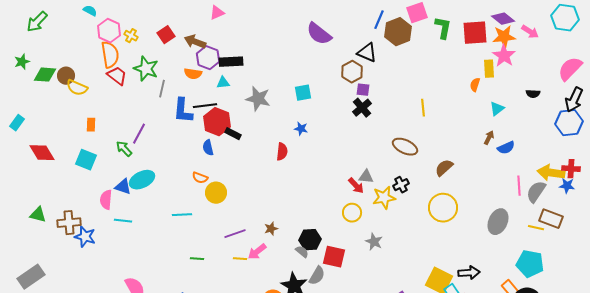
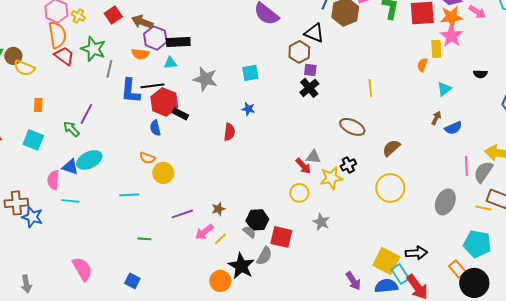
yellow line: (240, 259) -> (220, 239), moved, turned -48

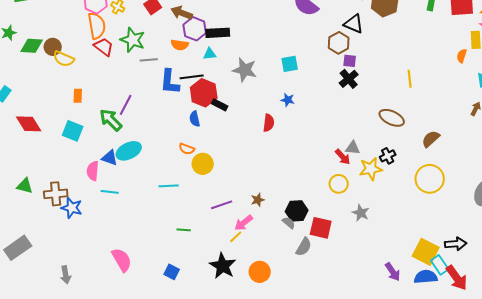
gray line: (109, 69) -> (149, 60), turned 72
green arrow: (71, 129) -> (111, 120), size x1.4
yellow line: (220, 239) -> (236, 237), moved
black star: (241, 266) -> (223, 266), moved

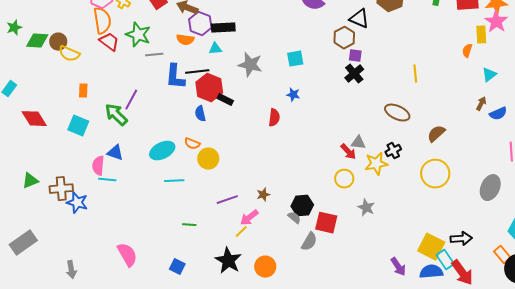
cyan ellipse: (129, 151) -> (162, 151), moved
green triangle: (25, 186) -> (30, 181), turned -36
cyan line: (110, 192) -> (107, 180), moved

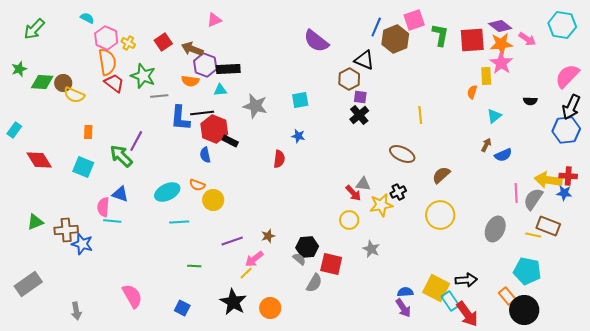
blue semicircle: (431, 272) -> (405, 292), moved, size x0.7

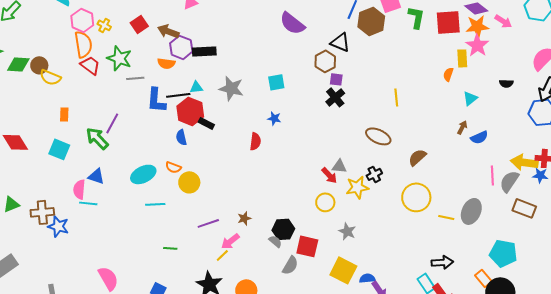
cyan triangle: (220, 90) -> (196, 87), moved
yellow line: (533, 235) -> (446, 217), moved
yellow square: (436, 288) -> (343, 270), moved
blue semicircle: (405, 292) -> (367, 278), moved

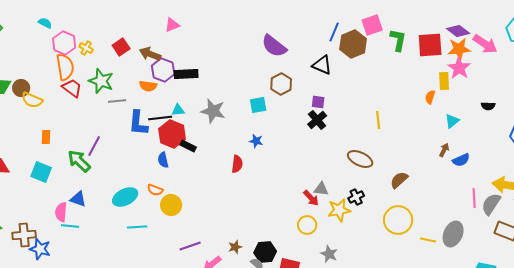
pink arrow: (503, 21) -> (485, 44), size x1.4
brown hexagon: (325, 61) -> (281, 84), moved
brown star: (244, 218) -> (235, 247), moved

